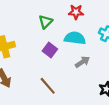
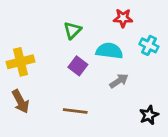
red star: (76, 12) -> (123, 18), moved
brown line: (48, 86) -> (75, 111), turned -42

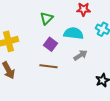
brown line: (75, 111) -> (48, 66), moved

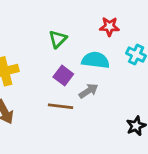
gray arrow: (80, 55) -> (88, 91), moved

